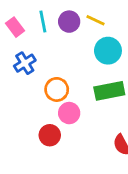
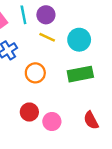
yellow line: (95, 20) -> (47, 37), moved
pink circle: (69, 113) -> (52, 122), moved

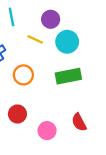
purple circle: (46, 15) -> (51, 19), moved
pink circle: (52, 122) -> (47, 131), moved

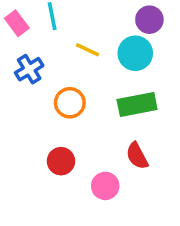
purple circle: (51, 19) -> (149, 20), moved
red semicircle: (79, 122) -> (137, 156), moved

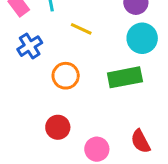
cyan circle: (135, 53) -> (142, 38), moved
red semicircle: (137, 156) -> (141, 141), moved

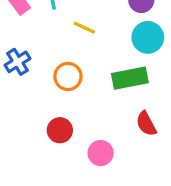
blue cross: (30, 46) -> (18, 62), moved
red semicircle: (141, 141) -> (146, 124), moved

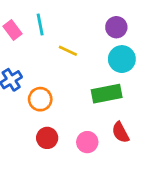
orange circle: (68, 76) -> (40, 99), moved
pink circle: (101, 153) -> (87, 142), moved

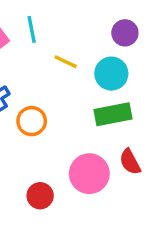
cyan circle: (122, 59) -> (111, 74), moved
red circle: (47, 138) -> (40, 196), moved
pink circle: (87, 142) -> (89, 174), size x1.5

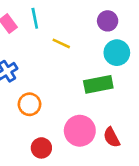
cyan circle: (111, 74) -> (117, 53), moved
orange circle: (32, 121) -> (29, 104), moved
red semicircle: (130, 162) -> (112, 137), moved

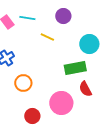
cyan line: (35, 18) -> (27, 18), turned -70
purple circle: (108, 21) -> (63, 16), moved
red semicircle: (112, 137) -> (85, 89), moved

